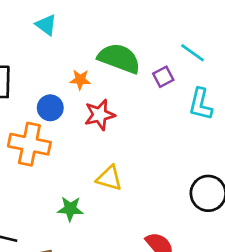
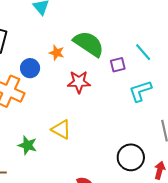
cyan L-shape: (201, 104) -> (140, 91), turned 45
red star: (100, 115) -> (79, 82), moved

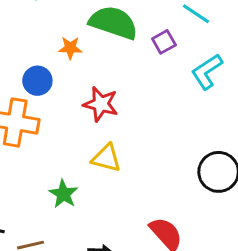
red star: (79, 82) -> (101, 104), moved, turned 30
green star: (27, 145) -> (63, 194), turned 30

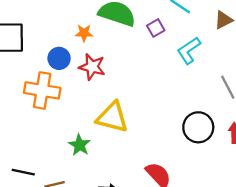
red star: (101, 104) -> (92, 67), moved
yellow triangle: (106, 158) -> (112, 117), size x1.4

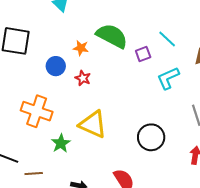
red star: (92, 67) -> (83, 78), size x0.7
orange cross: (42, 90) -> (37, 111), moved
black circle: (198, 127) -> (151, 137), moved

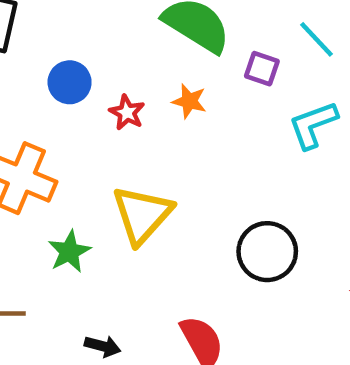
orange star: (81, 48) -> (189, 101), moved
purple square: (143, 54) -> (262, 69), turned 35
yellow triangle: (93, 124) -> (142, 215), turned 44

